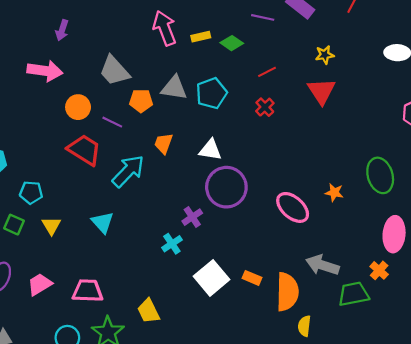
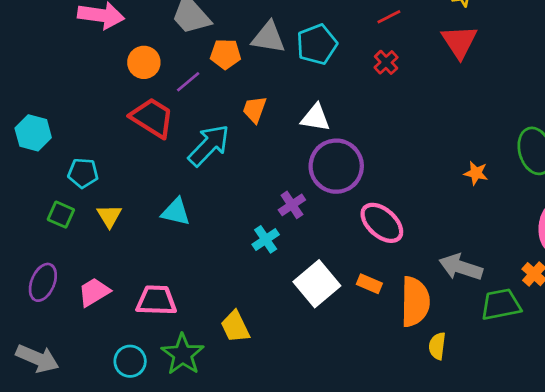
purple line: (112, 122) -> (188, 82), turned -66
pink ellipse: (293, 207) -> (382, 223), moved
cyan triangle: (103, 222) -> (176, 212), turned -35

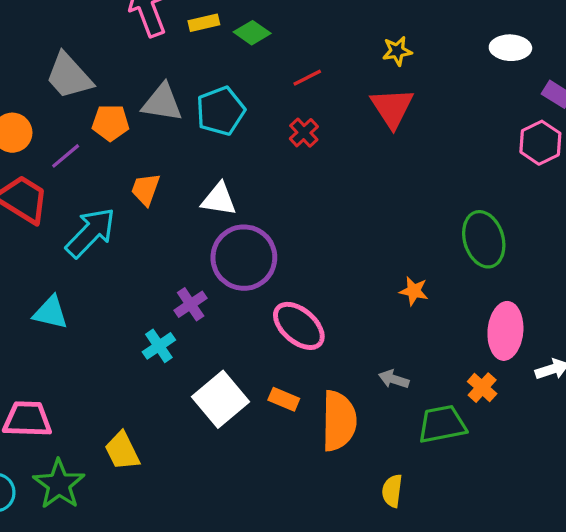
orange star: (476, 173) -> (414, 291), moved
gray arrow: (461, 267) -> (394, 379), size x0.6
yellow semicircle: (437, 346) -> (392, 491), moved

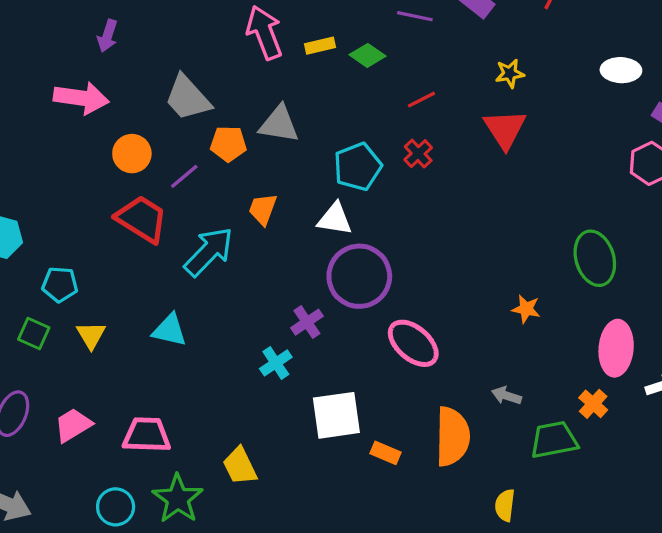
cyan pentagon: (221, 111) -> (358, 167), moved
white square: (221, 399) -> (336, 415), turned 32
orange rectangle: (284, 399) -> (385, 453), moved

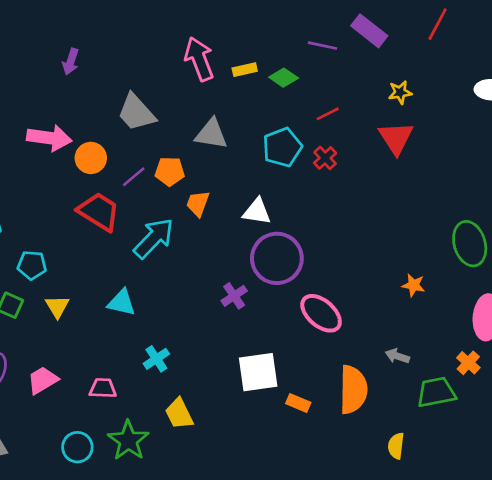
pink arrow: (81, 98) -> (49, 138), moved
orange pentagon: (228, 144) -> (170, 171), moved
cyan pentagon: (358, 167) -> (282, 147), moved
cyan cross: (276, 363) -> (156, 359), moved
pink trapezoid: (147, 435) -> (103, 388), size x0.7

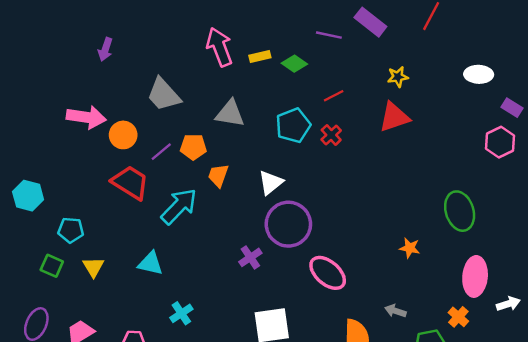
red triangle: (396, 138) -> (394, 117), turned 44
white triangle: (257, 212) -> (271, 183), turned -48

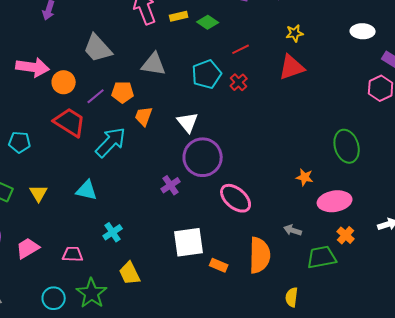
white triangle: (271, 183) -> (188, 122), turned -30
cyan pentagon: (71, 230) -> (20, 142), moved
pink ellipse: (475, 276) -> (335, 201), moved, turned 76

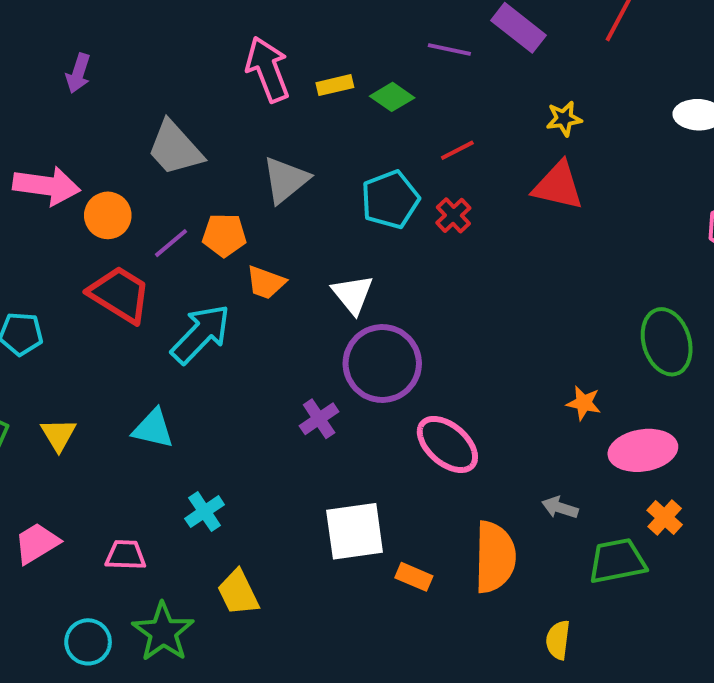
gray triangle: (154, 64) -> (285, 180), turned -48
red triangle: (292, 67) -> (558, 186), turned 32
orange trapezoid: (144, 116) -> (266, 283), turned -90

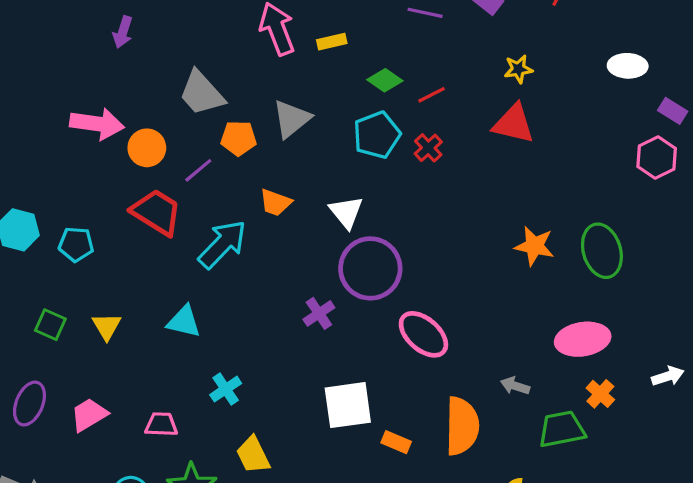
green diamond: (392, 97) -> (385, 80), moved
orange pentagon: (224, 235) -> (239, 138), moved
orange star: (584, 403) -> (534, 246), moved, size x1.4

